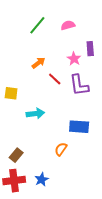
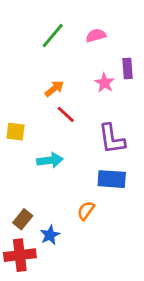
red line: (55, 79) -> (66, 114), moved
purple L-shape: (79, 85) -> (112, 139), moved
blue star: (42, 179) -> (50, 235), moved

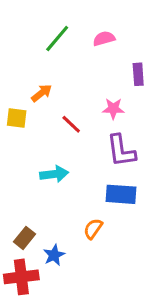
pink star: (105, 83) -> (113, 109), moved, turned -30
orange arrow: (54, 89) -> (42, 93), moved
yellow square: (15, 132) -> (17, 118), moved

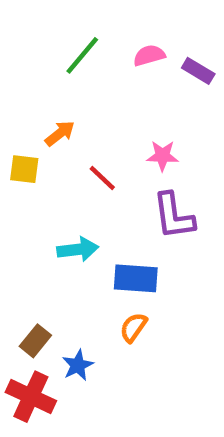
purple rectangle: (138, 74) -> (198, 71), moved, turned -55
blue rectangle: (121, 194) -> (136, 278), moved
red cross: (21, 277) -> (31, 397), turned 32

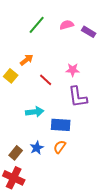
yellow square: (24, 169) -> (11, 76), turned 32
blue star: (78, 365) -> (37, 148), moved

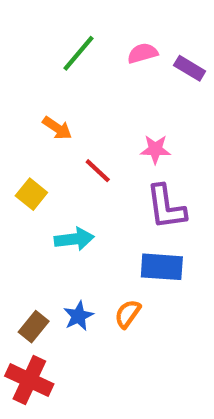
orange arrow: (27, 60) -> (57, 128), turned 72
yellow square: (11, 76) -> (31, 194), moved
blue rectangle: (61, 125) -> (162, 267), moved

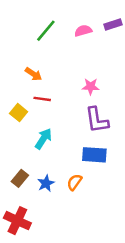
purple rectangle: (190, 68) -> (113, 25), moved, turned -49
red line: (98, 171) -> (42, 99), moved, turned -35
cyan arrow: (74, 239) -> (43, 139), turned -50
brown rectangle: (34, 327) -> (20, 178), moved

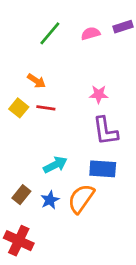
yellow square: (19, 113) -> (19, 108), moved
cyan arrow: (43, 139) -> (55, 165), moved, turned 30
orange semicircle: (74, 182) -> (81, 199), size x1.6

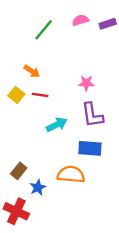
pink semicircle: (91, 33) -> (80, 20), moved
cyan arrow: (55, 165) -> (57, 125), moved
orange semicircle: (81, 199) -> (71, 174), turned 60
blue star: (50, 200) -> (38, 188), moved

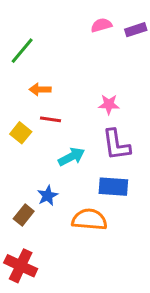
green line: (44, 30) -> (22, 51), moved
orange arrow: (32, 71) -> (40, 89), turned 147
yellow square: (16, 95) -> (21, 133), moved
blue star: (38, 188) -> (48, 196), moved

